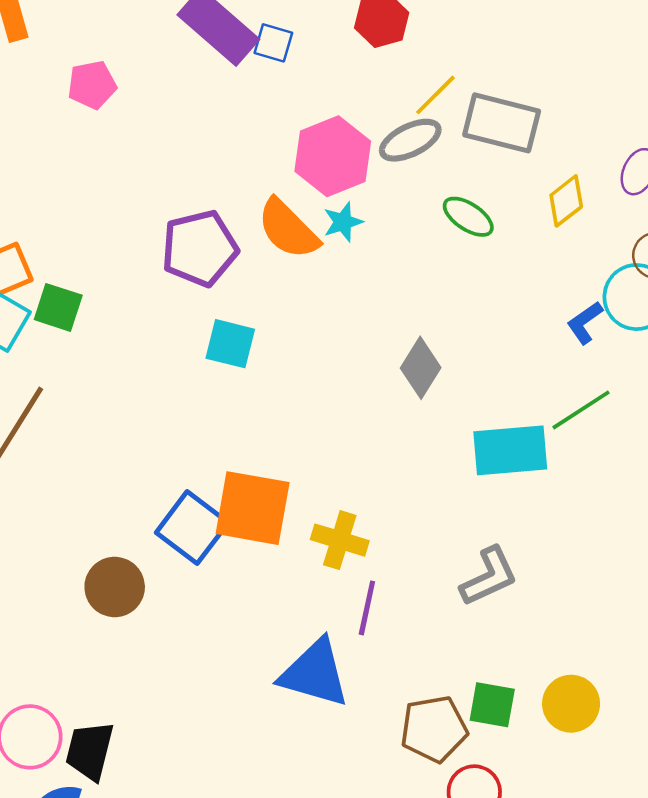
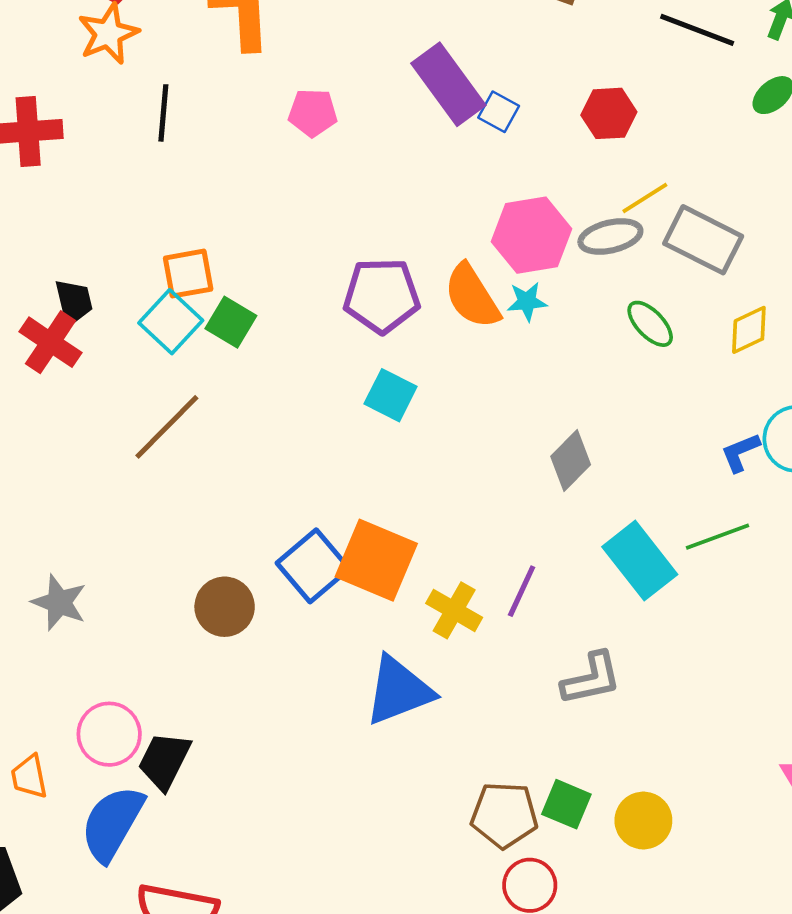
cyan rectangle: (510, 450) -> (640, 561), turned 44
purple line: (367, 608) -> (522, 591), moved
blue triangle: (315, 673) -> (399, 691), moved, turned -50

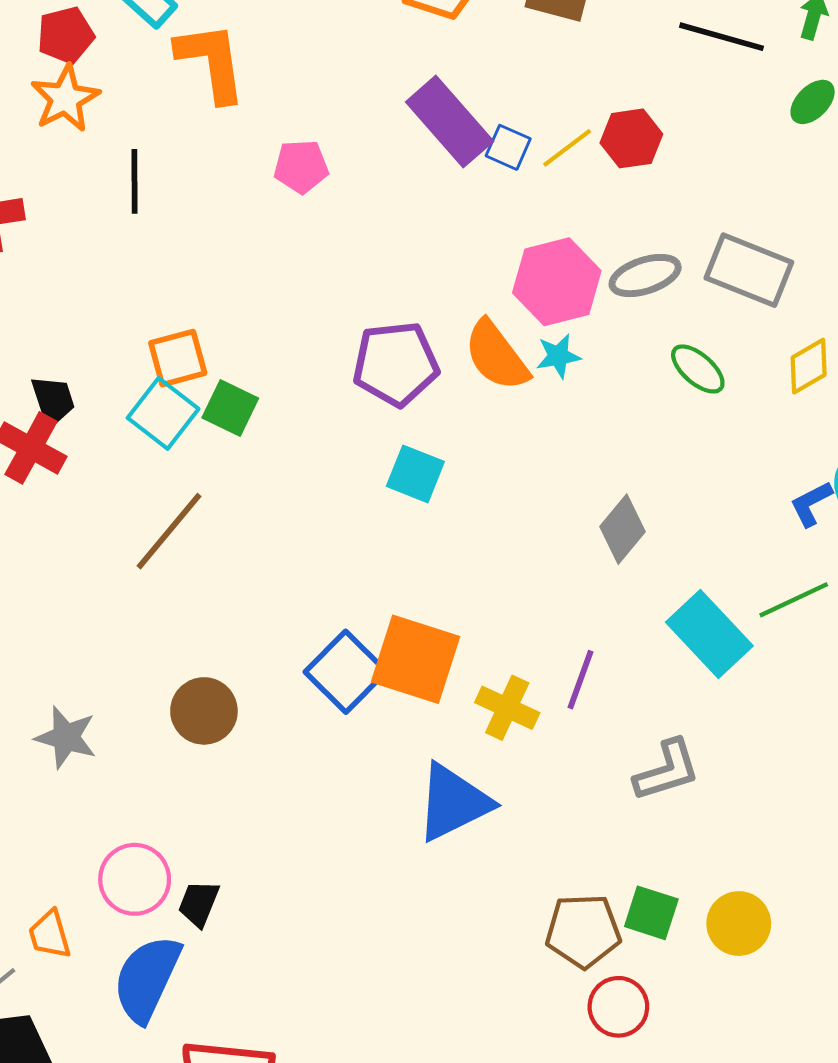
yellow line: (645, 198) -> (567, 148), moved
brown circle: (225, 607) -> (204, 711), moved
black trapezoid: (164, 761) -> (199, 904), size x0.7

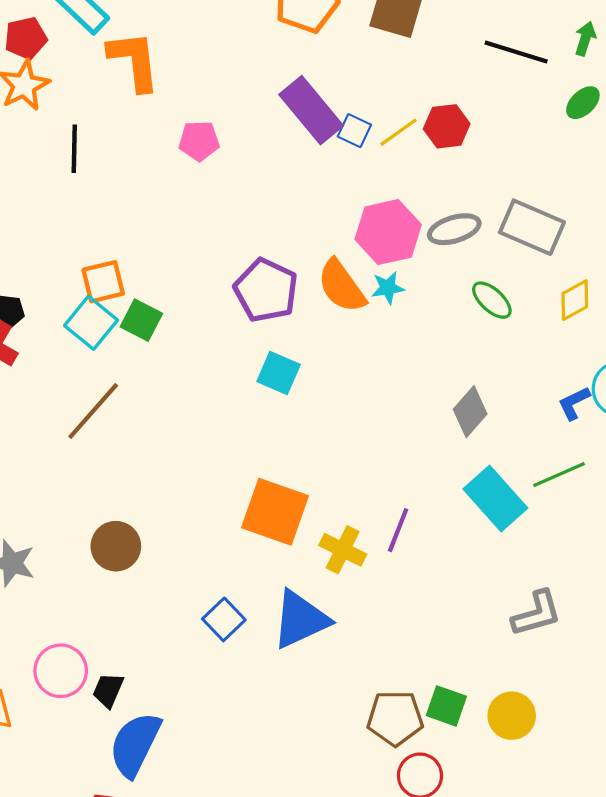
purple pentagon: (396, 364) -> (266, 290), turned 30
gray diamond: (623, 529) -> (470, 412), moved
blue square: (346, 672) -> (224, 619), moved, size x0.7
gray L-shape: (667, 770) -> (537, 613), moved
blue semicircle: (147, 979) -> (135, 744), moved

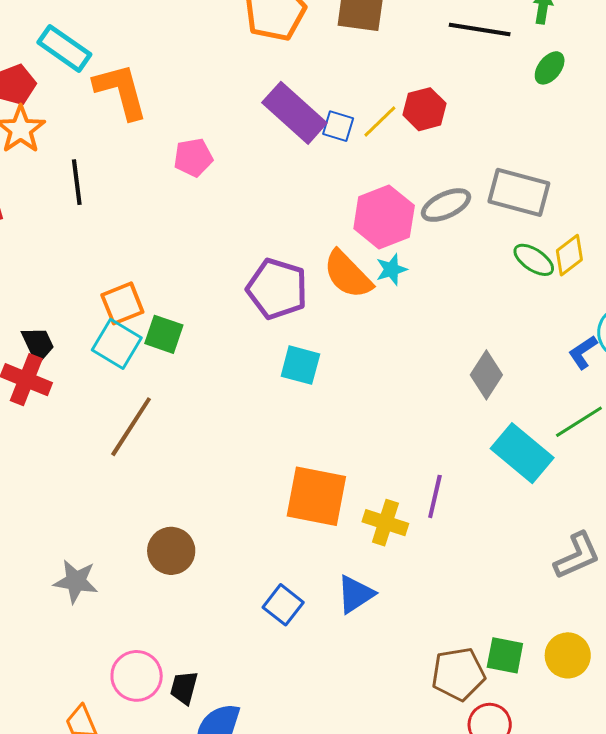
green ellipse: (492, 300) -> (534, 260), moved
blue triangle: (300, 620) -> (355, 594), size x0.7

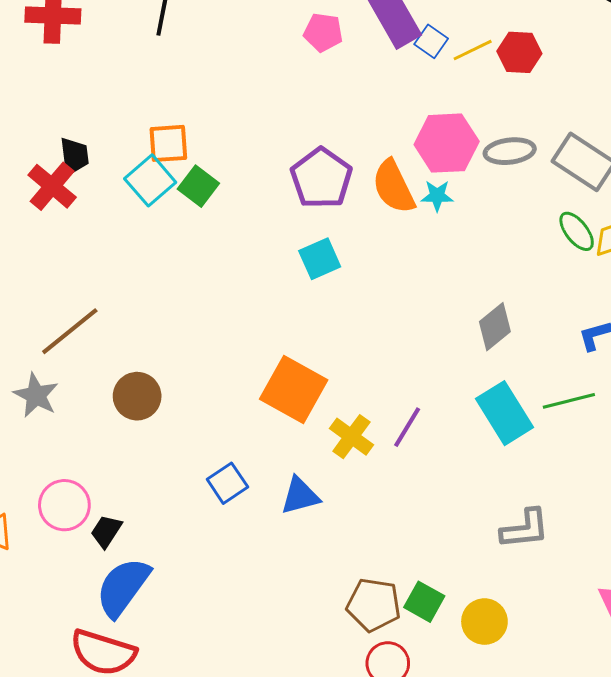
pink pentagon: (193, 157) -> (323, 32), moved
cyan square: (300, 365) -> (320, 259), turned 33
brown line: (131, 427) -> (70, 331), moved

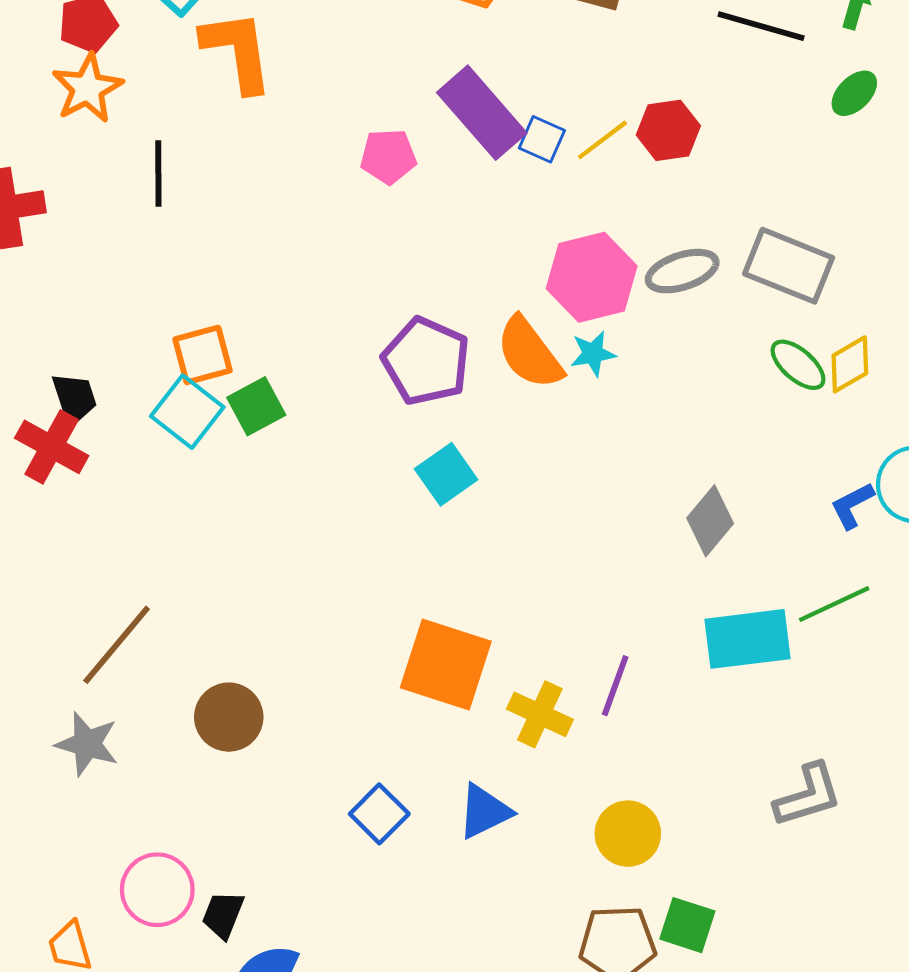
green square: (198, 186) -> (256, 406), turned 36
cyan rectangle: (505, 413) -> (748, 639), turned -54
yellow circle: (484, 622) -> (628, 834), moved

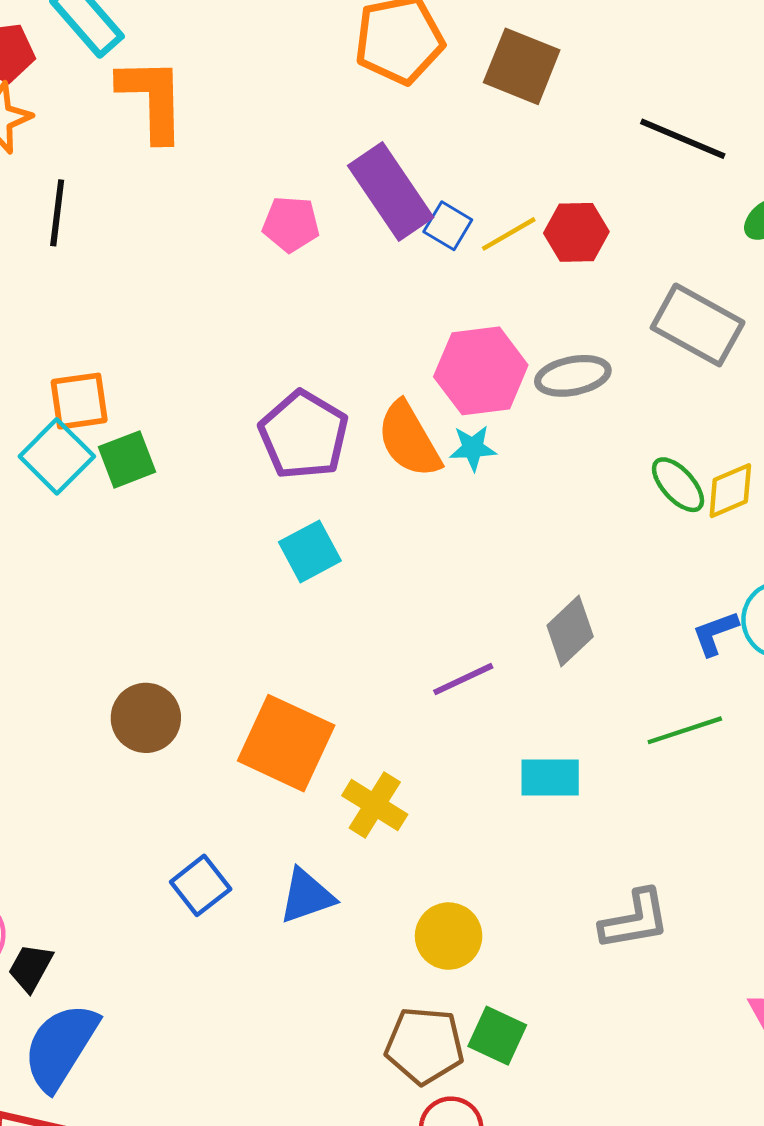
gray rectangle: (789, 266) -> (698, 325), moved
cyan rectangle: (748, 639) -> (550, 777), moved, size x0.7
purple line: (615, 686) -> (463, 679), moved, turned 38
brown circle: (229, 717) -> (146, 718), moved

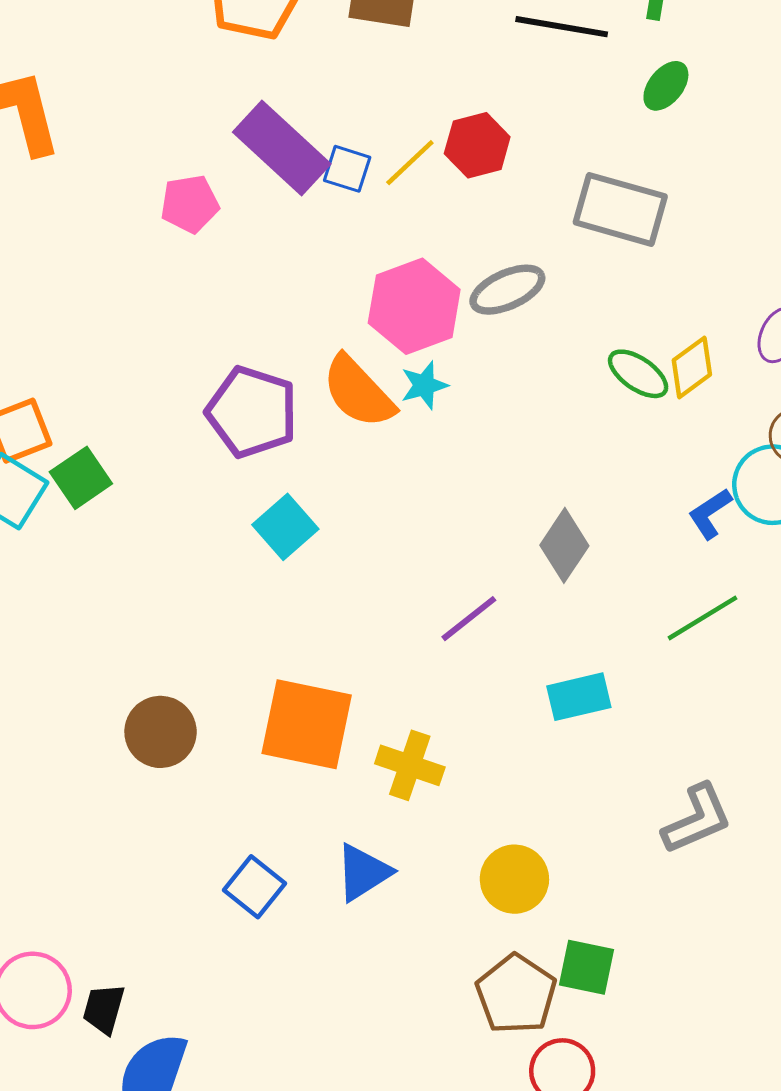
brown pentagon: (424, 1045) -> (516, 994), turned -30

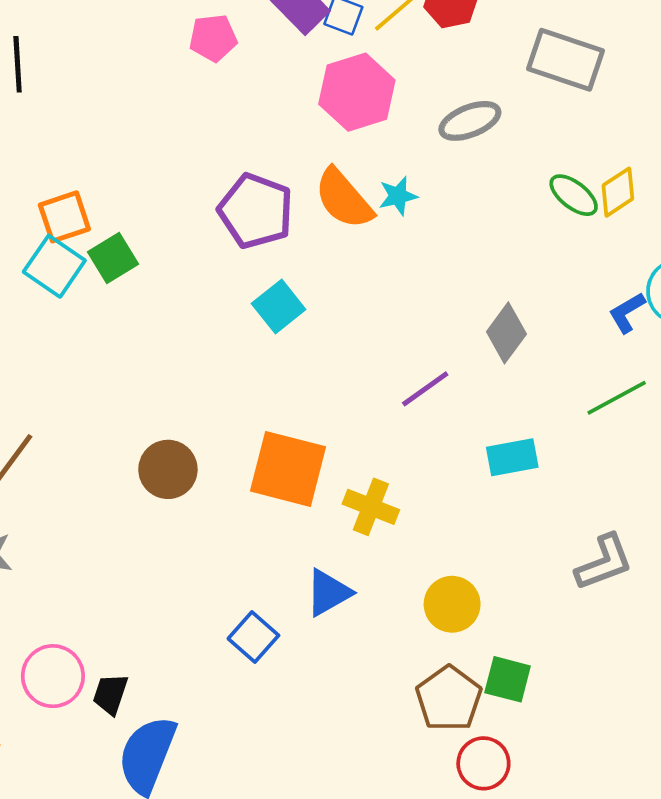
pink hexagon: (414, 306) -> (357, 92), moved
blue square: (254, 887) -> (253, 637), moved

